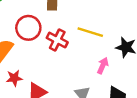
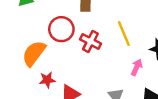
yellow line: (90, 32) -> (124, 34), turned 50

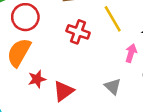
red circle: (61, 29) -> (25, 17), moved

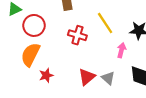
red triangle: (63, 91) -> (87, 77), moved

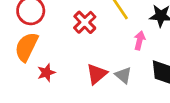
red cross: (77, 35) -> (85, 22), turned 30

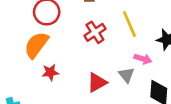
pink arrow: (140, 40) -> (143, 59), turned 84
gray triangle: (123, 75) -> (126, 75), moved

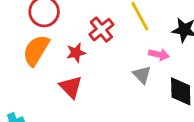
red star: (50, 72) -> (76, 53), moved
red triangle: (97, 83) -> (71, 87), moved, turned -40

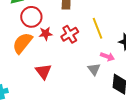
red star: (76, 53) -> (46, 34), moved

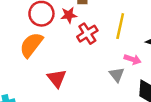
yellow line: (98, 28) -> (120, 26), turned 35
red star: (46, 34) -> (69, 15), moved

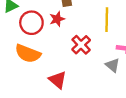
red cross: (87, 34) -> (81, 45), moved
orange semicircle: (31, 45) -> (28, 54), turned -95

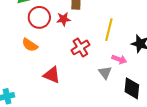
orange semicircle: (28, 54) -> (30, 45), size x0.7
red triangle: (58, 80) -> (52, 75), turned -30

